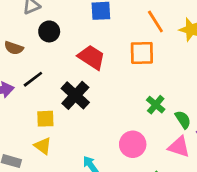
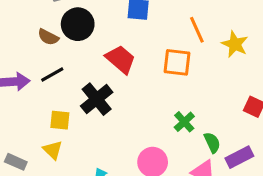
black circle: (49, 31) -> (78, 24), size x1.4
brown semicircle: (14, 48) -> (48, 37), moved

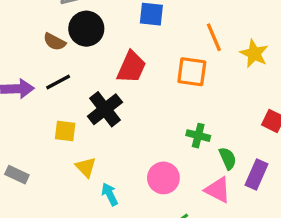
red trapezoid: (121, 59) -> (131, 67), turned 72
green cross: (184, 122) -> (198, 136), turned -35
yellow triangle: (53, 150) -> (86, 167), moved
purple rectangle: (239, 157) -> (256, 175), turned -40

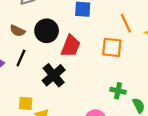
black circle: (86, 29) -> (47, 31), moved
black line: (58, 82) -> (21, 58), turned -36
yellow square: (65, 131) -> (26, 103), moved

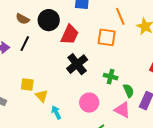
black cross: (54, 75) -> (77, 64), moved

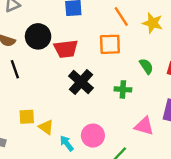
red trapezoid: (70, 35) -> (66, 49), turned 70
black line: (25, 44) -> (15, 69), turned -35
green semicircle: (129, 91) -> (146, 66), moved
pink circle: (89, 103) -> (93, 136), moved

